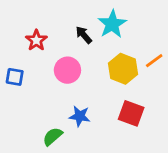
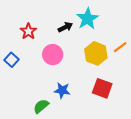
black arrow: (84, 35) -> (65, 27), turned 104
blue square: (15, 77) -> (11, 60), turned 32

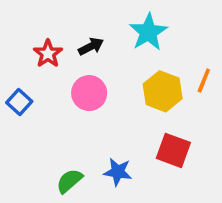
black arrow: (65, 27) -> (91, 46), moved
orange line: (120, 47) -> (204, 81), turned -32
blue star: (62, 90) -> (118, 172), moved

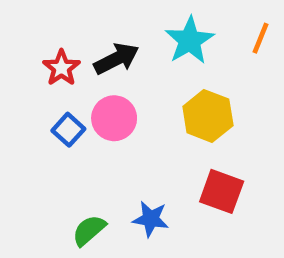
black arrow: (91, 46) -> (116, 59), size x1.4
orange line: (204, 81) -> (260, 38), moved
blue square: (19, 102) -> (68, 130), moved

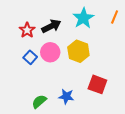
yellow hexagon: (208, 116) -> (78, 51), moved

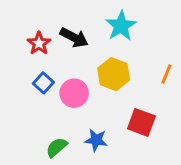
orange line: (115, 17) -> (166, 74), moved
black arrow: (51, 26) -> (74, 38), turned 54
pink circle: (50, 52) -> (74, 93), moved

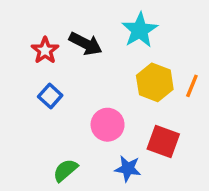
yellow hexagon: (114, 74) -> (155, 82), moved
pink circle: (74, 93) -> (108, 125), moved
blue star: (96, 140) -> (128, 169), moved

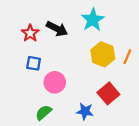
blue square: (50, 96) -> (34, 63), turned -32
pink circle: (108, 125) -> (55, 82), moved
red square: (163, 142) -> (108, 93), turned 30

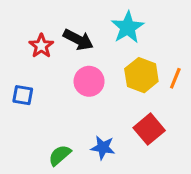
blue square: (34, 63) -> (23, 95), moved
pink circle: (55, 82) -> (89, 81), moved
blue star: (85, 111) -> (103, 148), moved

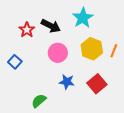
blue square: (23, 95) -> (15, 62), turned 32
blue star: (103, 148) -> (67, 82), moved

